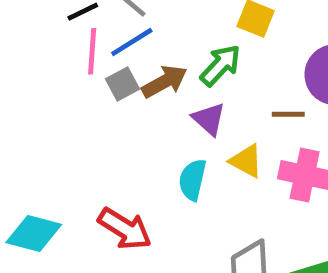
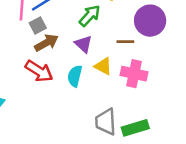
brown arrow: (164, 82) -> (46, 43), moved
red arrow: (125, 229) -> (39, 71), moved

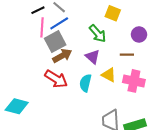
green arrow: (90, 16) -> (98, 33), turned 96
purple circle: (150, 21) -> (139, 34), moved, size x0.6
gray square: (38, 25) -> (55, 42), size x1.5

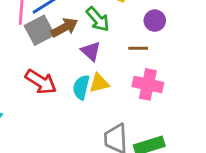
brown arrow: (62, 56) -> (64, 27), moved
yellow triangle: (109, 75) -> (99, 83), moved, turned -42

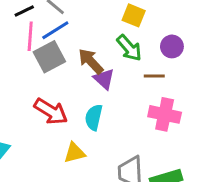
green arrow: (98, 19) -> (129, 48), moved
brown arrow: (64, 27) -> (91, 61), moved, turned -104
yellow triangle: (99, 83) -> (74, 153), moved

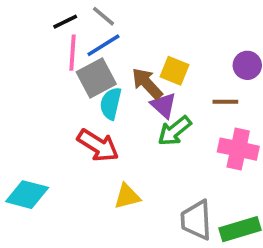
yellow square: (134, 15) -> (174, 71), moved
green arrow: (129, 48) -> (174, 131), moved, turned 92
cyan semicircle: (94, 117) -> (111, 104), moved

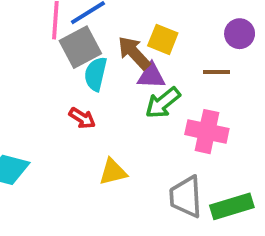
purple triangle: (164, 105) -> (151, 76), turned -40
red arrow: (98, 145) -> (82, 118), size x0.6
pink cross: (238, 149) -> (207, 132), moved

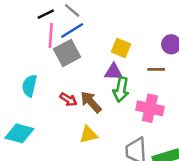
brown arrow: (134, 53) -> (91, 102), moved
cyan semicircle: (96, 74) -> (29, 86), moved
green arrow: (163, 103) -> (121, 89), turned -40

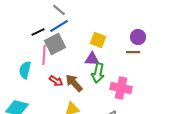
black line: (46, 14) -> (38, 32), moved
pink line: (51, 36) -> (44, 55), moved
brown line: (156, 69) -> (133, 52), moved

